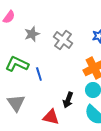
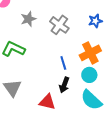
blue line: (39, 74) -> (63, 63), moved

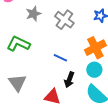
blue line: (63, 63) -> (60, 58), moved, turned -48

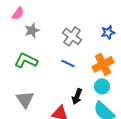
gray star: (33, 14) -> (32, 30), moved
blue line: (60, 58) -> (68, 63), moved

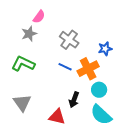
pink semicircle: (18, 13) -> (39, 17), moved
blue star: (108, 32) -> (105, 49), moved
orange cross: (103, 64) -> (88, 69), moved

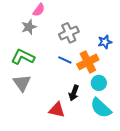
gray cross: (69, 40) -> (69, 33), turned 30
gray triangle: (22, 103) -> (22, 83), moved

